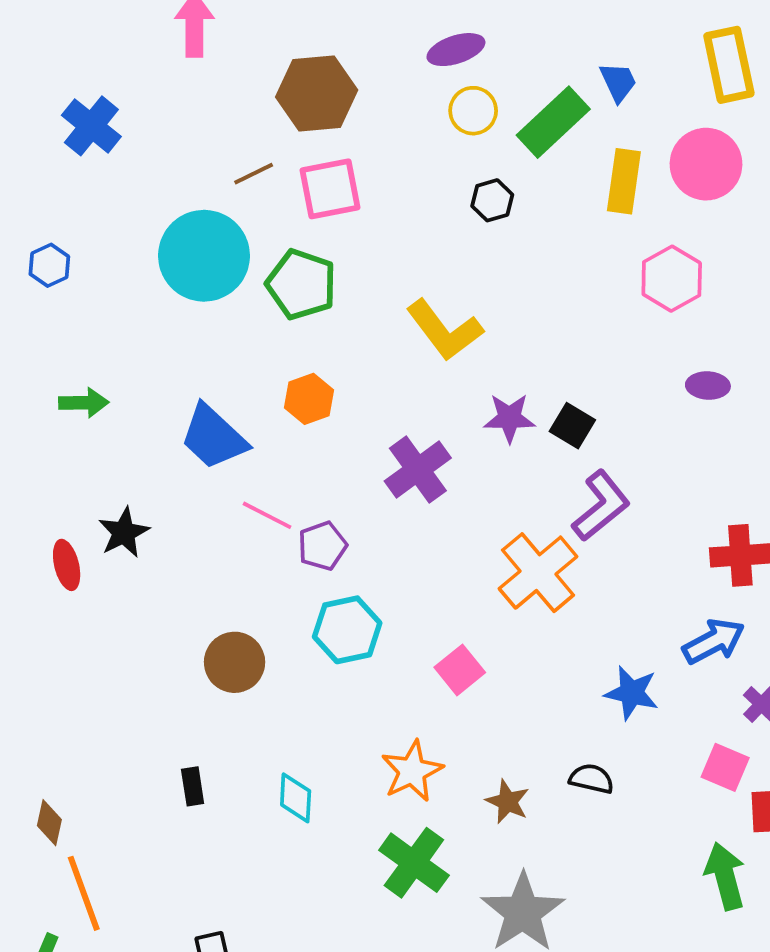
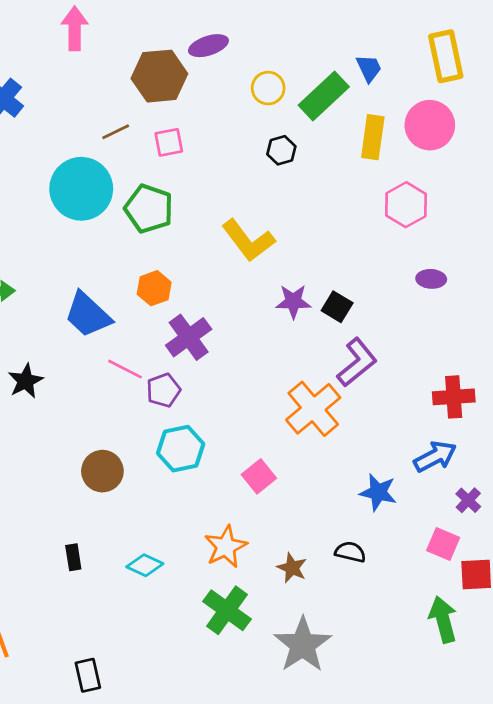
purple ellipse: (456, 50) -> (208, 46), moved
pink square: (330, 189) -> (169, 142), size x0.7
purple cross: (418, 470) -> (189, 337), moved
cyan diamond: (296, 798) -> (145, 565), turned -68

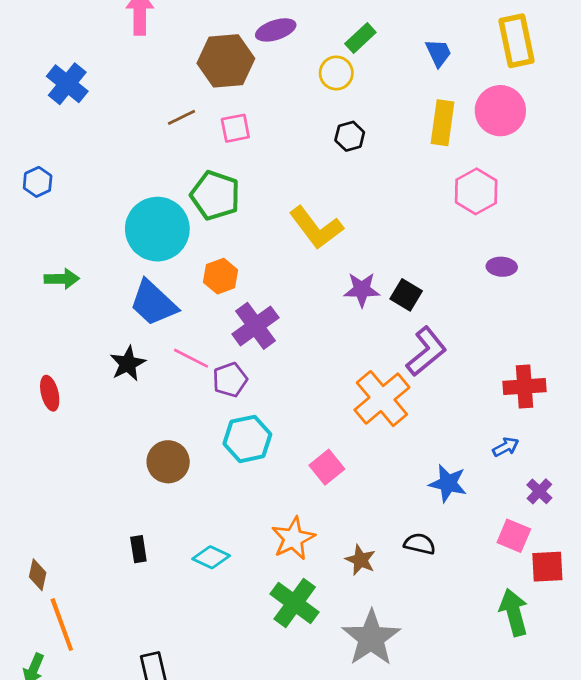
green rectangle: (324, 96) -> (360, 38), moved, size x0.6
cyan circle: (81, 189) -> (157, 229), moved
black star: (26, 381) -> (128, 364), moved
blue arrow: (435, 457) -> (506, 447), size x0.6

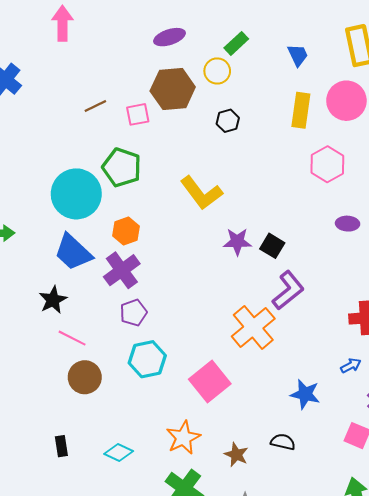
brown hexagon: (226, 61) -> (173, 89), moved
purple cross: (256, 326) -> (122, 270), moved
pink line: (191, 358) -> (72, 338), moved
pink square: (327, 467) -> (210, 381), size x1.5

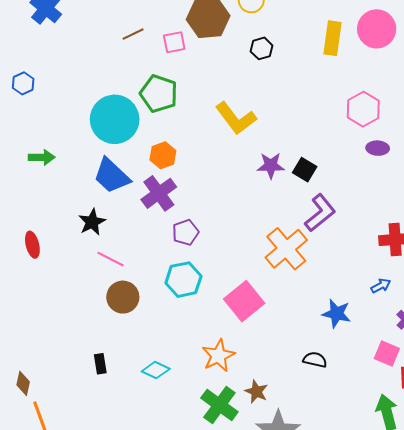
pink hexagon: (327, 164) -> (363, 109), moved
purple pentagon: (133, 313) -> (185, 232), moved
brown star: (236, 455) -> (256, 392), moved

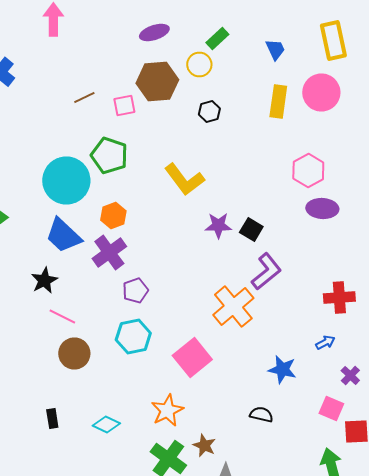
purple ellipse: (378, 148) -> (322, 208), size x1.4

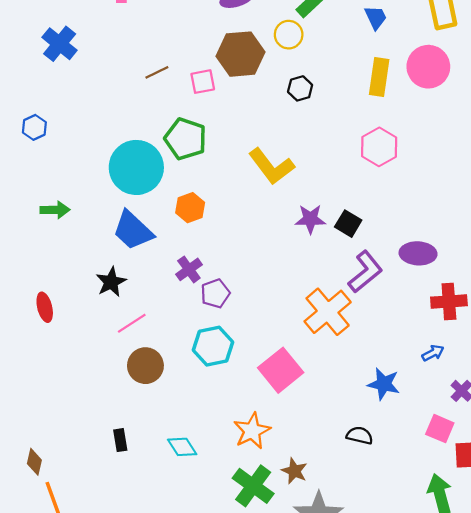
pink hexagon: (308, 170) -> (379, 147), moved
purple ellipse: (322, 208) -> (418, 253), moved
purple cross: (109, 252) -> (189, 269), moved, size x0.7
pink line: (62, 316) -> (132, 323), turned -60
cyan diamond: (106, 424) -> (182, 447), turned 32

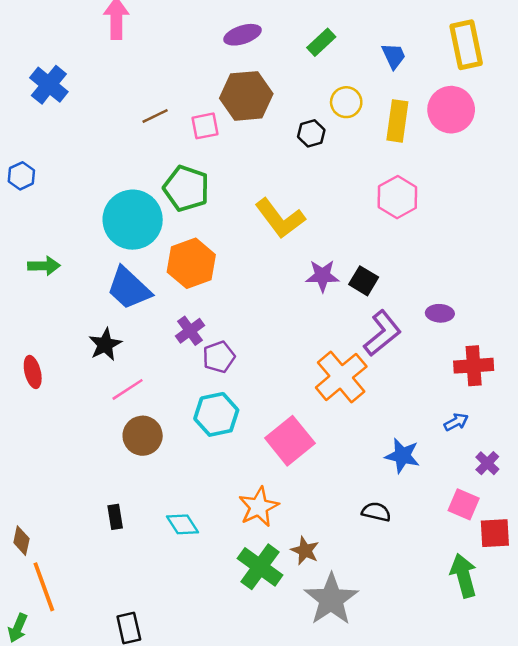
yellow circle: (289, 35) -> (346, 102), moved
orange hexagon: (190, 208) -> (191, 263), size x1.5
purple ellipse: (418, 253) -> (440, 313), size x0.7

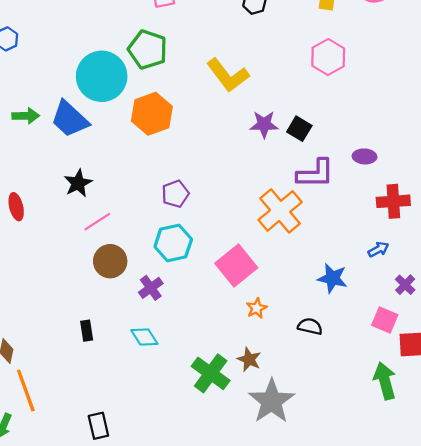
blue trapezoid: (129, 288) -> (70, 119), moved
purple cross: (190, 331) -> (151, 288), moved
purple L-shape: (382, 333) -> (315, 174), turned 39
orange star: (259, 507) -> (257, 308), moved, size x0.6

